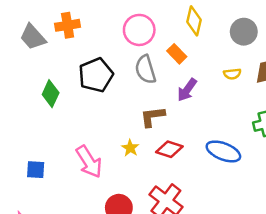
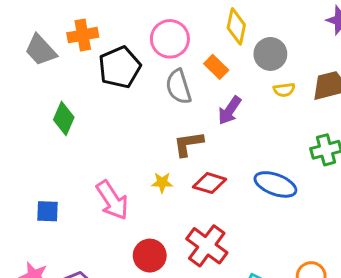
gray circle: (244, 32) -> (270, 54), moved
black pentagon: (96, 75) -> (120, 67), moved
yellow star: (130, 148) -> (162, 183), turned -30

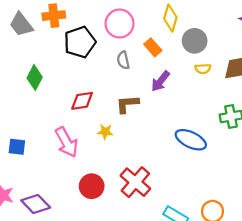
gray semicircle: (179, 87) -> (123, 60), size x0.7
red diamond: (210, 183) -> (82, 101), moved, turned -30

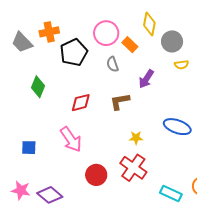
orange rectangle: (153, 47) -> (130, 45), moved
yellow star: (105, 132) -> (136, 138), moved

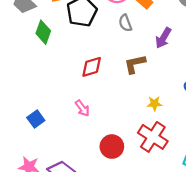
green diamond: (38, 87) -> (43, 32), moved
pink arrow: (71, 139) -> (82, 108), size x0.6
blue square: (29, 148) -> (36, 119), turned -35

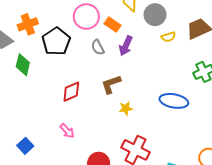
purple arrow: (163, 38) -> (126, 46), moved
yellow star: (154, 104) -> (126, 108), moved

